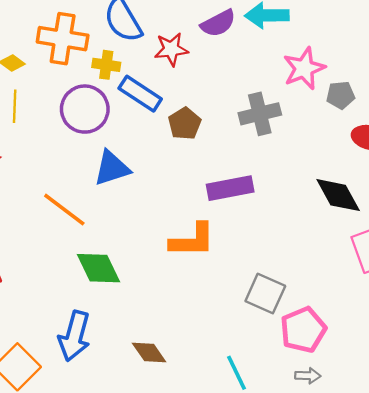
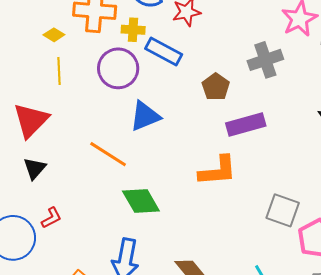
brown pentagon: (185, 124) -> (216, 87), moved

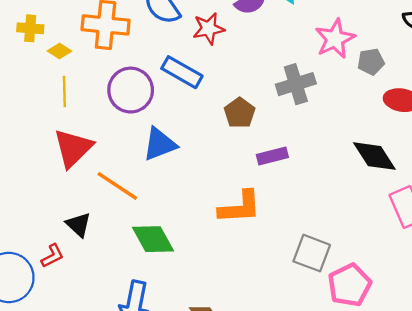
yellow cross: (133, 30) -> (30, 28), moved
red triangle: (31, 120) -> (73, 148), moved
purple rectangle: (246, 125) -> (272, 156), size x0.7
black triangle: (35, 168) -> (79, 225), moved, turned -30

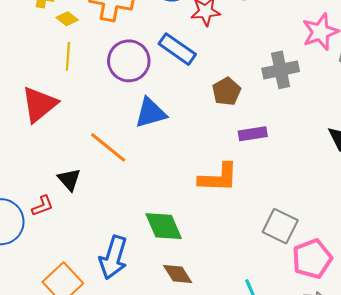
red triangle: (73, 148) -> (39, 104), moved
green diamond: (153, 239) -> (164, 226), moved

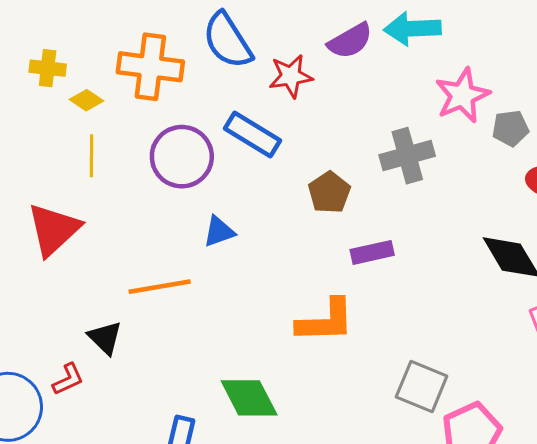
blue triangle: (151, 113) -> (219, 231), size x0.7
orange line: (108, 147) -> (160, 287), turned -45

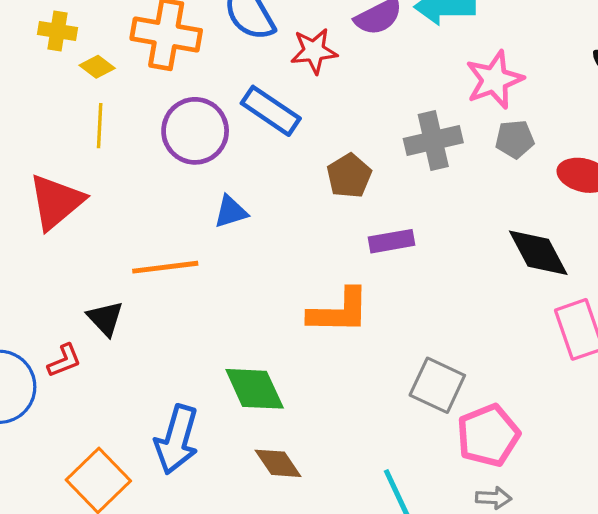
gray pentagon: (510, 128) -> (515, 139), moved

